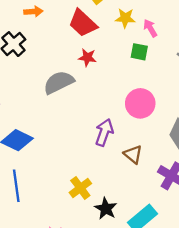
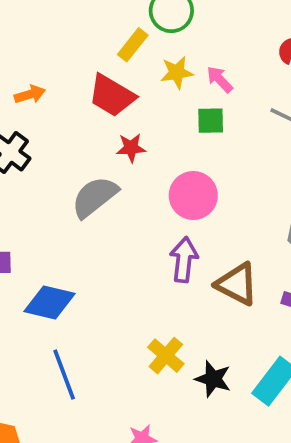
pink circle: (140, 103) -> (193, 195), moved
brown triangle: (133, 154) -> (237, 284), size x1.4

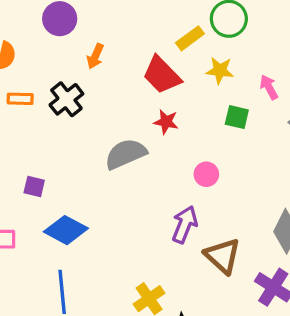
pink arrow: (220, 79) -> (269, 87), moved
orange arrow: (30, 94) -> (95, 56), turned 115
pink circle: (193, 195) -> (206, 174), size x0.6

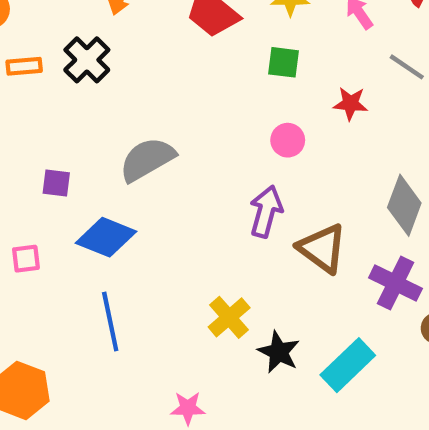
green square: (237, 117) -> (284, 62), moved
red star: (166, 122) -> (350, 104), moved
gray semicircle: (126, 154) -> (147, 159), moved

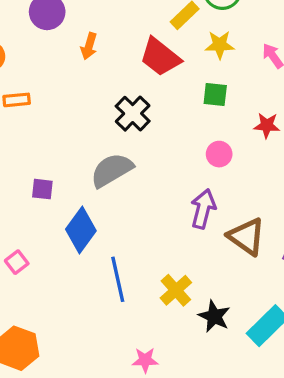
black cross: (87, 60) -> (133, 114), moved
blue diamond: (106, 237) -> (81, 230), turned -75
pink square: (26, 259) -> (17, 262), moved, turned -30
blue line: (110, 321) -> (118, 279), moved

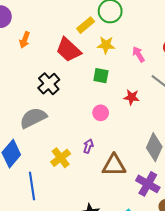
purple arrow: (203, 209) -> (88, 146), size x0.6
brown triangle: (246, 237) -> (114, 165), turned -40
yellow cross: (176, 290) -> (61, 158), moved

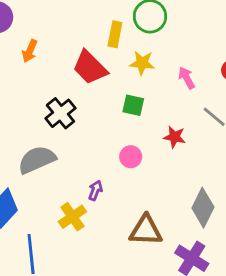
yellow rectangle: (86, 25) -> (115, 34), turned -42
purple arrow: (88, 146) -> (95, 190), moved

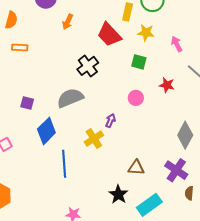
brown triangle: (146, 230) -> (136, 168), moved, size x0.7

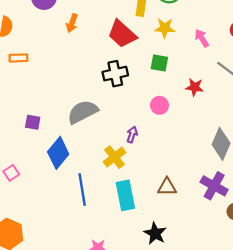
black cross: (88, 66) -> (115, 74), moved, turned 30
black star: (118, 194) -> (155, 233), moved
cyan rectangle: (149, 205) -> (125, 195), moved, turned -60

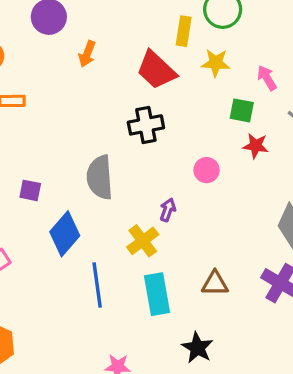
green square: (159, 63) -> (242, 110), moved
gray semicircle: (83, 112) -> (100, 177), turned -68

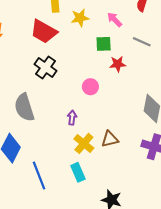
black cross: (146, 125) -> (45, 68), turned -30
yellow cross: (143, 241) -> (84, 143), moved
brown triangle: (215, 283) -> (110, 139), moved
cyan rectangle: (157, 294) -> (78, 172), size x0.7

